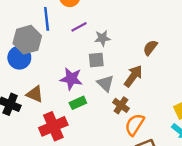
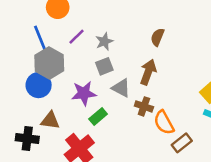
gray hexagon: (27, 40) -> (49, 63), moved
blue circle: (19, 58) -> (39, 85), moved
orange semicircle: (135, 125) -> (164, 123), turned -45

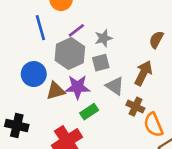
gray hexagon: (49, 63) -> (70, 54), moved
brown triangle: (50, 120) -> (56, 91), moved, turned -30

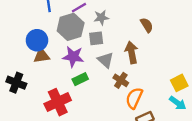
brown semicircle: (156, 40) -> (147, 25), turned 112
brown arrow: (143, 73) -> (132, 52), turned -45
brown triangle: (56, 91) -> (42, 56), moved
orange semicircle: (153, 125) -> (134, 98), turned 40

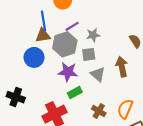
brown triangle: (42, 56) -> (43, 35), moved
brown cross: (121, 80) -> (99, 111), moved

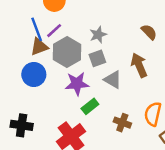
purple line: (72, 26) -> (54, 31), moved

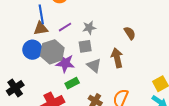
purple line: (54, 31) -> (65, 27), moved
gray hexagon: (67, 52) -> (52, 52), moved
black cross: (22, 125) -> (15, 88), turned 36

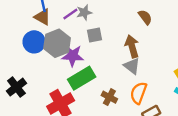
brown triangle: (41, 28) -> (42, 17), turned 42
gray star: (89, 28) -> (84, 12), moved
gray triangle: (94, 65) -> (132, 66), moved
green rectangle: (72, 83) -> (82, 78), size x1.6

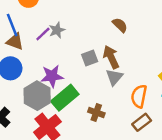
gray square: (94, 35) -> (90, 58), moved
gray hexagon: (57, 43) -> (37, 96), moved
gray triangle: (132, 66) -> (114, 77), turned 42
orange semicircle: (138, 93) -> (139, 96), moved

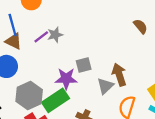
brown semicircle: (120, 25) -> (140, 26), moved
brown arrow: (111, 57) -> (119, 75), moved
purple star: (52, 76) -> (66, 79), moved

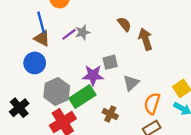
brown semicircle: (140, 26) -> (124, 24), moved
brown arrow: (119, 75) -> (145, 39), moved

